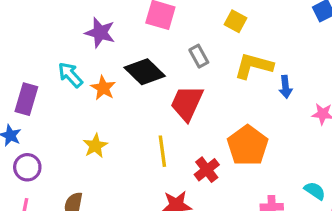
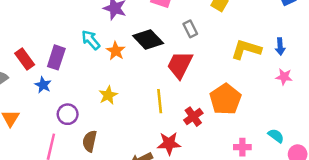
yellow L-shape: (254, 66) -> (246, 49), moved
blue arrow: (285, 87) -> (280, 46), moved
purple circle: (27, 167) -> (68, 114), moved

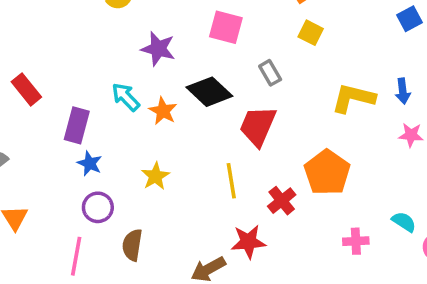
red rectangle: (25, 59) -> (26, 89), moved
blue star: (43, 85) -> (90, 163), moved

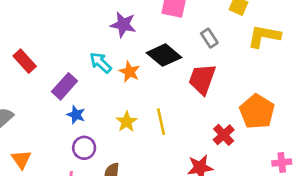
yellow L-shape: (353, 98) -> (264, 36), moved
purple rectangle: (77, 125) -> (65, 86), turned 30
yellow line: (231, 181) -> (161, 122), moved

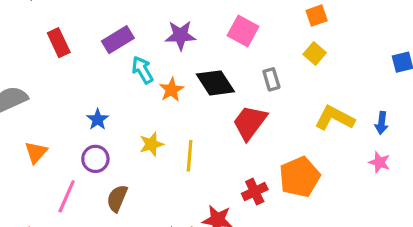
purple star: (123, 25) -> (180, 35), turned -30
yellow L-shape: (264, 36) -> (335, 118), moved
purple rectangle: (65, 86) -> (118, 40), moved
orange triangle: (21, 159) -> (36, 152), moved

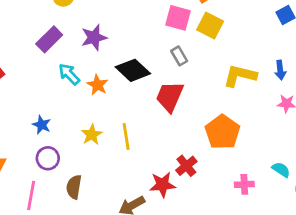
pink square: (243, 31) -> (178, 18), moved
purple rectangle: (118, 40) -> (49, 39), moved
yellow square: (315, 53) -> (210, 25), size x1.4
red cross: (255, 192) -> (186, 166), moved

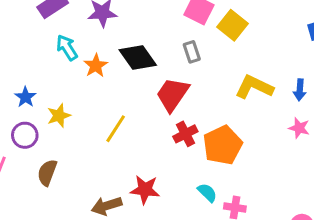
yellow star: (92, 135) -> (59, 116), moved
yellow line: (126, 137) -> (116, 129), turned 30
red cross: (186, 166) -> (185, 134), moved
cyan semicircle: (281, 170) -> (207, 193), moved

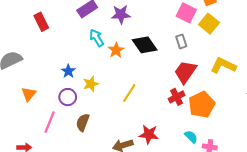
red trapezoid: (172, 94) -> (185, 72), moved

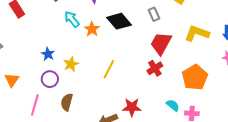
orange pentagon: (202, 105) -> (195, 77), moved

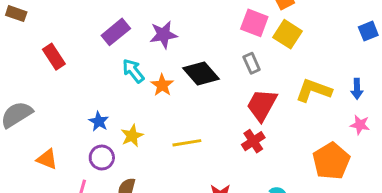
yellow line: (109, 69) -> (187, 143), turned 54
orange pentagon: (195, 77) -> (331, 161), moved
orange triangle: (12, 80) -> (47, 159), turned -42

